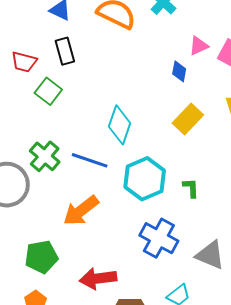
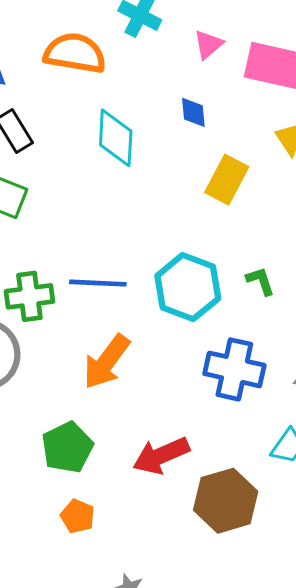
pink triangle: (199, 46) -> (208, 44), moved
cyan diamond: (120, 125) -> (116, 138), moved
green cross: (45, 156) -> (29, 296), turned -32

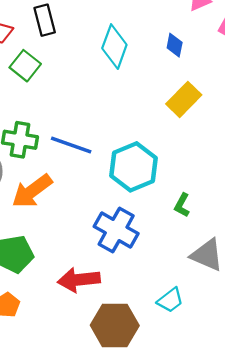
green L-shape: (261, 281) -> (182, 205), moved, turned -150
orange arrow: (106, 362) -> (32, 191), moved
blue cross: (234, 369) -> (116, 230), moved

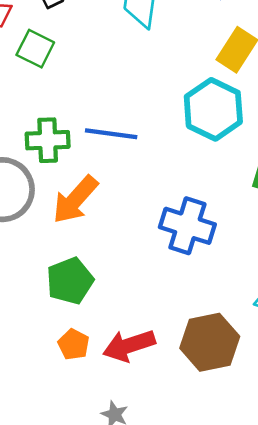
cyan hexagon: (134, 167) -> (213, 109), moved
red arrow: (79, 280) -> (129, 345), moved

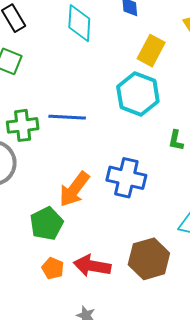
orange arrow: (75, 200) -> (74, 189), moved
red arrow: (129, 345) -> (92, 266), turned 33

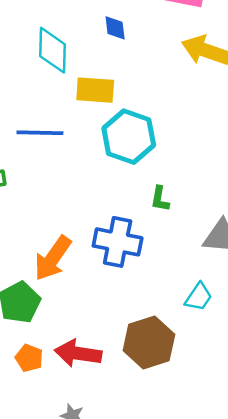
yellow rectangle: (151, 51) -> (95, 90), moved, turned 68
blue line: (67, 117) -> (40, 133), moved
green L-shape: (176, 140) -> (160, 199), moved

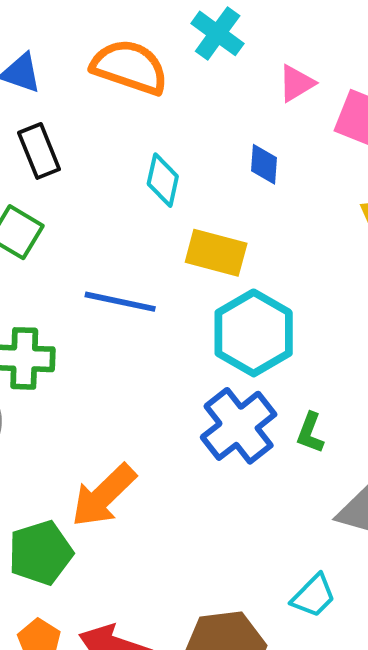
cyan diamond: (53, 50) -> (163, 180), size x0.7
green L-shape: (160, 199) -> (310, 433), moved
blue cross: (118, 242) -> (239, 426), moved, turned 30

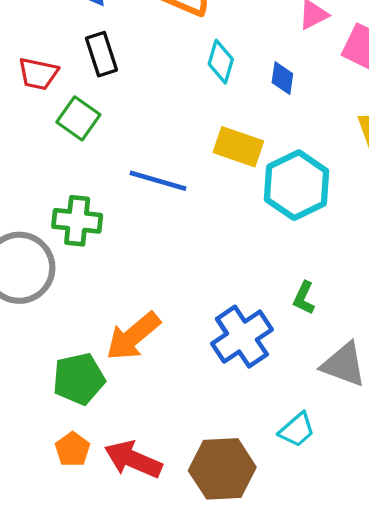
cyan diamond: (163, 180) -> (221, 62), moved
cyan hexagon: (254, 333) -> (297, 185), moved
blue cross: (239, 426) -> (242, 337), moved

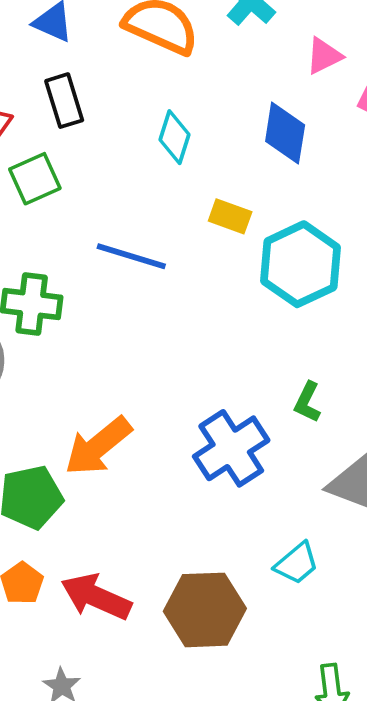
cyan diamond: (221, 62) -> (174, 137), moved
blue diamond: (282, 78) -> (285, 133), size x1.5
green square: (78, 118) -> (35, 179), turned 30
yellow rectangle: (238, 147) -> (230, 216), size x0.7

